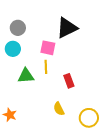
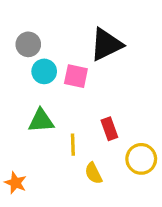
cyan circle: (13, 49) -> (44, 71), moved
yellow line: (46, 67) -> (73, 145), moved
yellow circle: (89, 118) -> (141, 159), moved

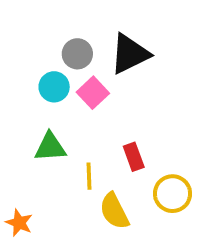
gray circle: (28, 44) -> (77, 54), moved
pink square: (76, 76) -> (93, 93), turned 35
yellow semicircle: (93, 173) -> (114, 211), size x1.4

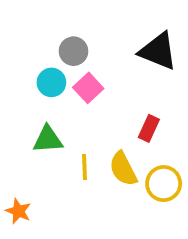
black triangle: (130, 54) -> (158, 51), moved, turned 48
red rectangle: (134, 157) -> (149, 128), moved, turned 45
yellow semicircle: (114, 211) -> (123, 169), moved

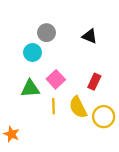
black triangle: (158, 51) -> (90, 36), moved, size x0.6
pink square: (88, 88) -> (56, 79), moved

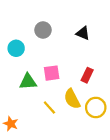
cyan circle: (33, 52) -> (16, 48), moved
pink square: (56, 79) -> (52, 73), turned 35
yellow line: (53, 106) -> (49, 107), moved, turned -40

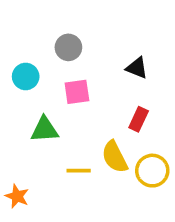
black triangle: (83, 33) -> (137, 68), moved
pink square: (52, 73) -> (77, 92), moved
yellow line: (49, 107) -> (79, 171), turned -48

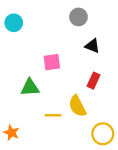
gray circle: (68, 47) -> (78, 17), moved
cyan circle: (26, 76) -> (14, 23), moved
yellow circle: (152, 171) -> (103, 134), moved

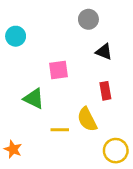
cyan circle: (14, 23) -> (16, 36), moved
red rectangle: (94, 81) -> (105, 91), turned -35
green triangle: (30, 88) -> (34, 99), turned 30

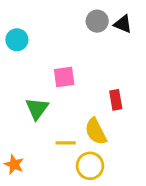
black triangle: (104, 52) -> (123, 24), moved
green triangle: (34, 99) -> (37, 109), turned 40
yellow circle: (116, 151) -> (90, 166), moved

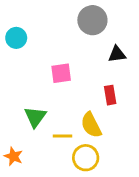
gray circle: (97, 21) -> (92, 20), size x1.4
black triangle: (123, 24) -> (117, 54), moved, turned -30
green triangle: (37, 109) -> (35, 117), moved

